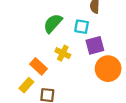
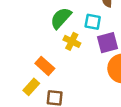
yellow cross: (63, 53) -> (72, 41), moved

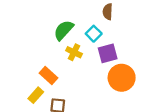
cyan square: (93, 22) -> (94, 34), turned 35

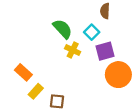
green semicircle: (64, 30) -> (63, 29), turned 95
orange rectangle: (48, 75) -> (23, 72), moved

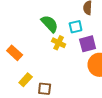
cyan square: (92, 32) -> (76, 27), turned 32
orange rectangle: (23, 72) -> (15, 53), moved

